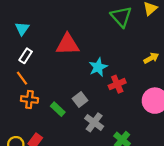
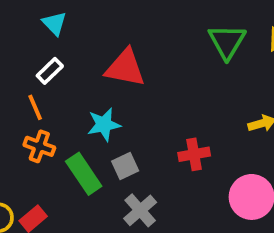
cyan triangle: (22, 29) -> (54, 23), turned -32
cyan star: (98, 67) -> (104, 125), moved
green rectangle: (58, 109) -> (84, 174), size x1.5

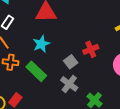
gray square: (125, 166) -> (71, 62), moved

